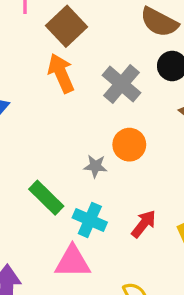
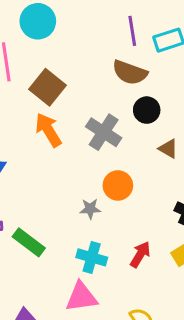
green rectangle: (46, 198) -> (29, 242), moved

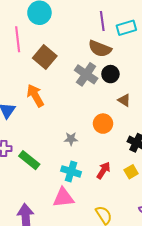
orange arrow: (48, 130) -> (35, 96), moved
gray cross: (104, 132) -> (86, 74), moved
orange circle: (118, 185) -> (103, 124), moved

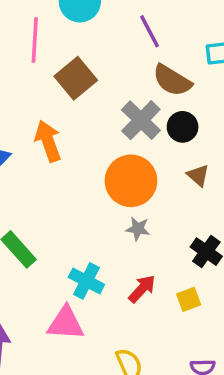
purple line: (102, 21) -> (150, 31), moved, turned -30
orange circle: (103, 124) -> (131, 181), moved, size x1.5
gray star: (71, 139) -> (138, 229), moved

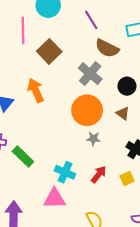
black circle: (183, 127) -> (127, 86), moved
brown triangle: (198, 175) -> (123, 113), moved

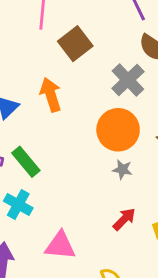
green rectangle: (23, 156) -> (26, 162), moved
cyan cross: (65, 172) -> (18, 205), moved

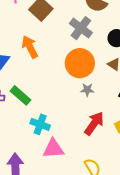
cyan cross: (18, 205) -> (40, 124), moved
red arrow: (124, 219) -> (94, 123), size x1.4

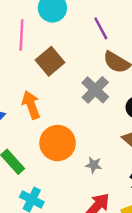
orange circle: (80, 63) -> (58, 143), moved

